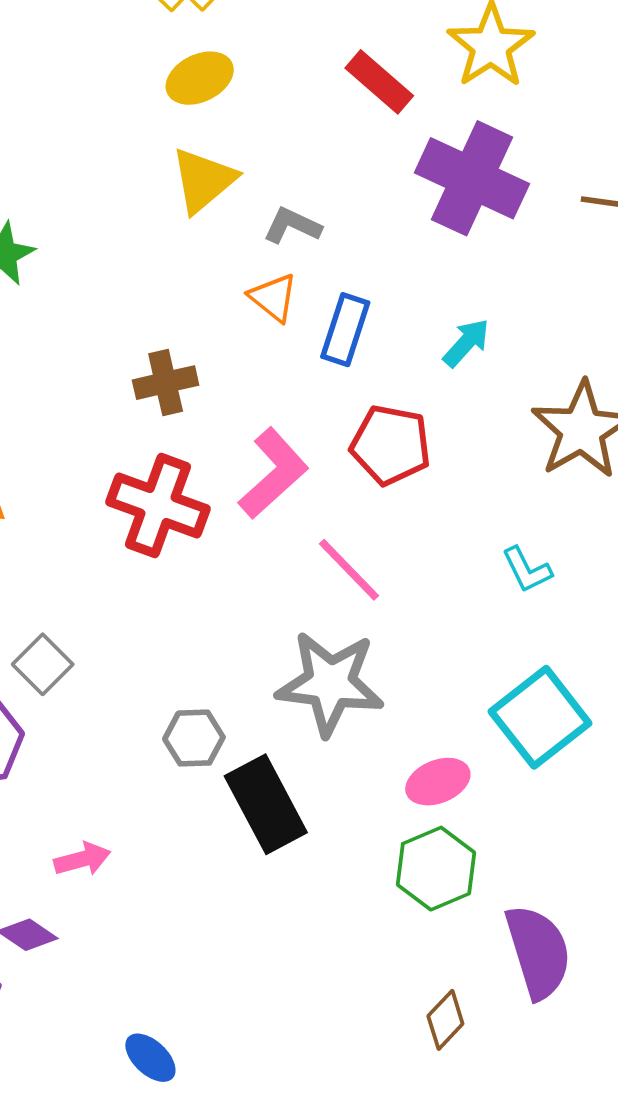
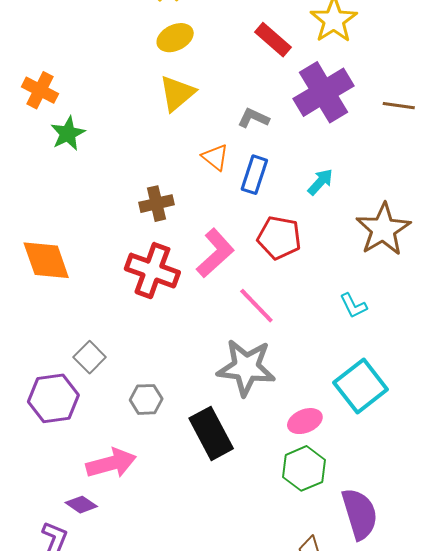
purple cross: (472, 178) -> (323, 92), turned 34
gray L-shape: (292, 226) -> (253, 118), moved
gray hexagon: (194, 738) -> (146, 399), moved
pink arrow: (82, 859) -> (111, 463), size x1.6

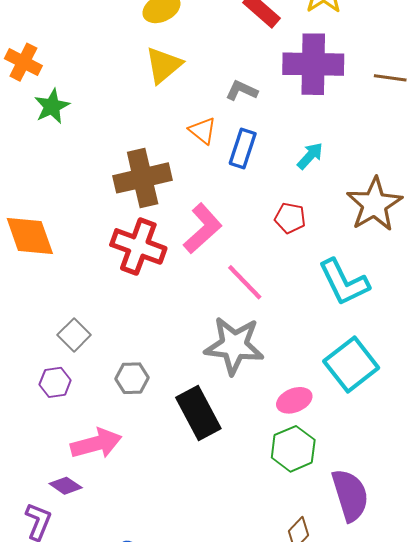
purple cross: (323, 92) -> (313, 64), turned 32
brown cross: (157, 204) -> (143, 178), size x1.6
red pentagon: (279, 238) -> (290, 218), moved, size x0.7
cyan L-shape: (353, 306) -> (344, 282), size x1.8
purple hexagon: (53, 398) -> (55, 382), moved, size x0.6

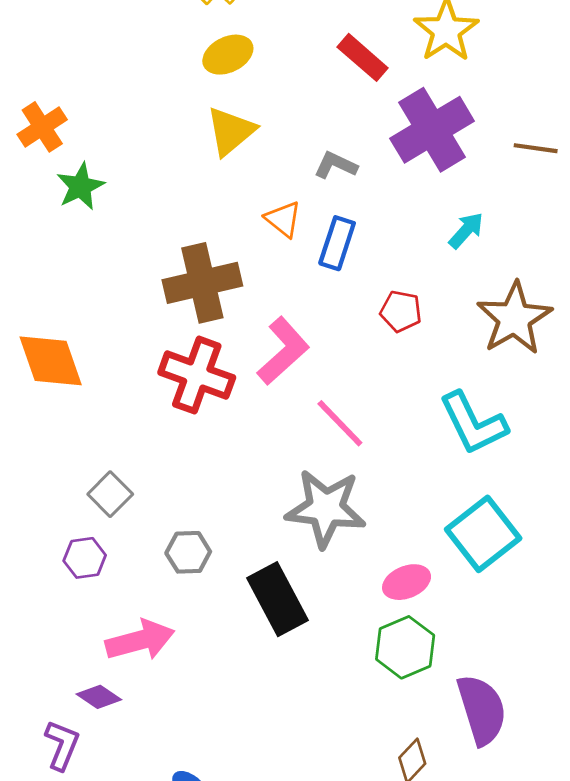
orange cross: (23, 62) -> (42, 127), turned 30
purple cross: (313, 64) -> (432, 130), turned -32
cyan arrow: (310, 156) -> (466, 230), moved
red pentagon: (290, 218) -> (401, 311), moved

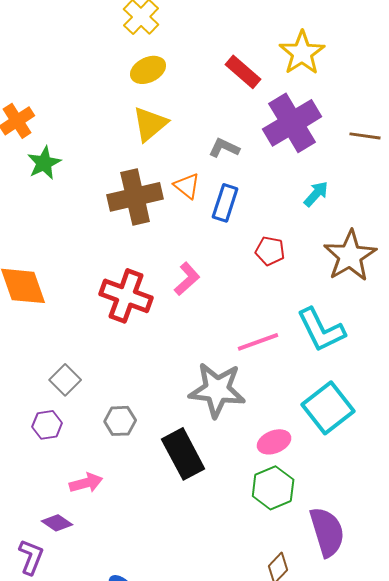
brown cross: (202, 283) -> (135, 197), moved
pink L-shape: (283, 351) -> (187, 279), size x0.7
pink line: (340, 423) -> (258, 342), moved, turned -66
pink arrow: (140, 640) -> (86, 483), size x0.7

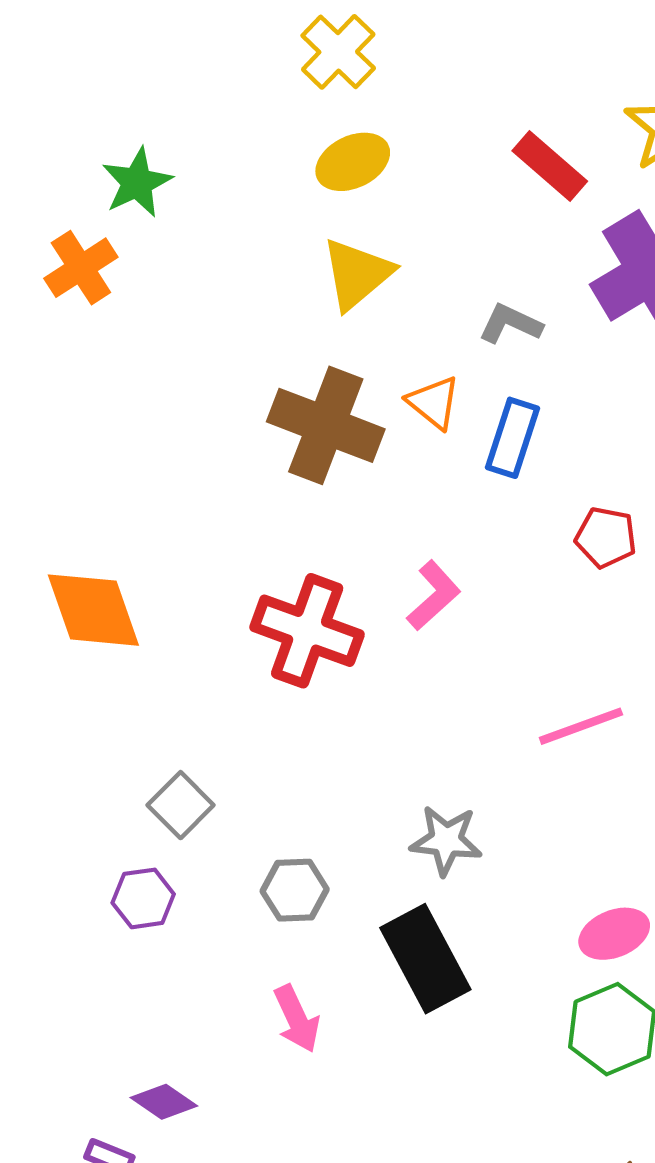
green star: (44, 163) -> (137, 183), moved
brown cross: (135, 197) -> (326, 425), turned 34
gray star: (217, 390) -> (446, 840), moved, size x0.6
pink arrow: (86, 483) -> (297, 1019), moved, turned 80

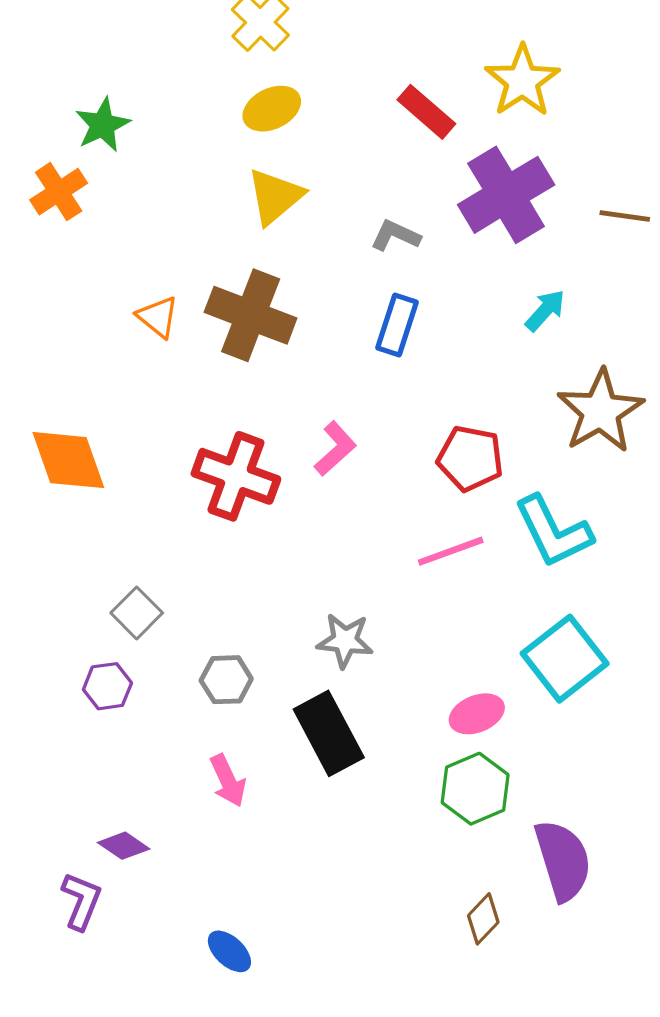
orange triangle: (434, 403) -> (158, 317), moved
red pentagon: (606, 537) -> (470, 458), moved, size x1.4

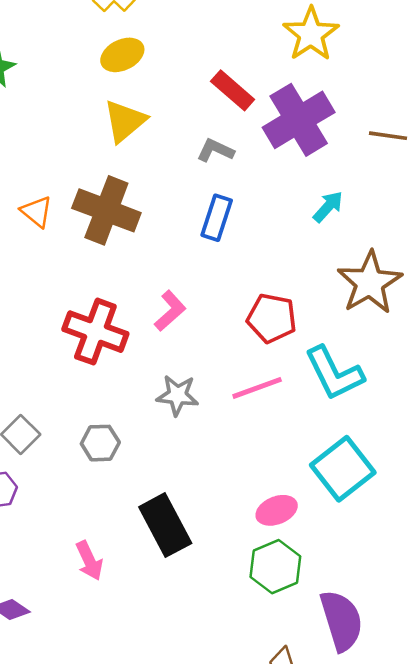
red rectangle: (426, 112) -> (233, 90), moved
gray star: (345, 641) -> (177, 395), moved
gray hexagon: (226, 680) -> (100, 443), moved

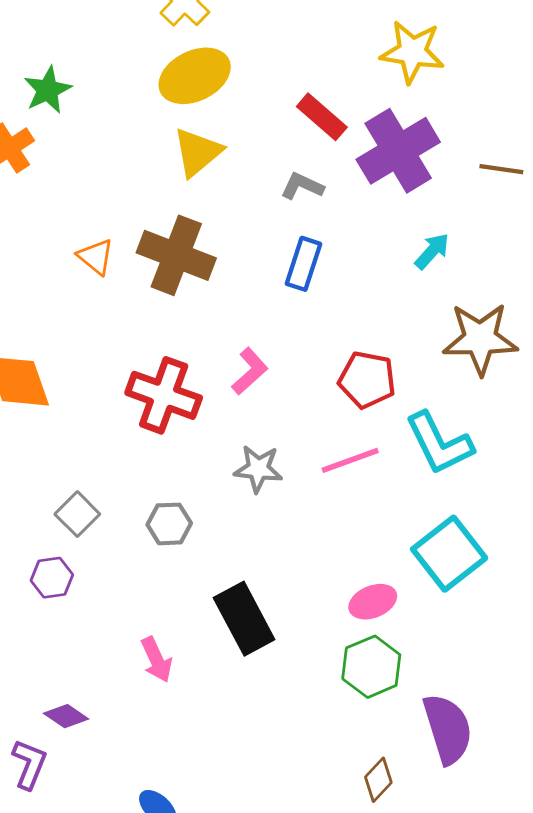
yellow star: (311, 34) -> (412, 52), turned -30
yellow ellipse: (122, 55) -> (195, 76), size x1.4
brown star: (370, 283) -> (480, 339), turned 30

